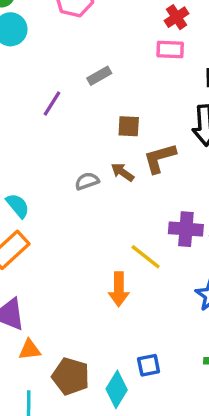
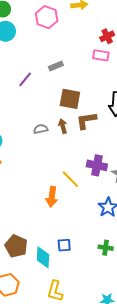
brown square: (129, 126) -> (70, 99), size x1.5
brown arrow: (122, 172) -> (63, 126), turned 32
cyan diamond: (117, 389) -> (43, 257), turned -35

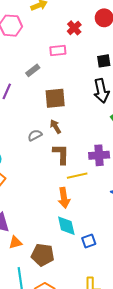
pink rectangle: (101, 55) -> (58, 51), moved
brown L-shape: (86, 120) -> (61, 154), moved, turned 115
yellow line: (70, 179) -> (77, 176), turned -42
cyan diamond: (43, 257) -> (66, 226), moved

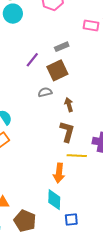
pink rectangle: (58, 51) -> (91, 26), moved
brown square: (55, 98) -> (57, 70), moved, turned -35
gray semicircle: (35, 135) -> (45, 92), moved

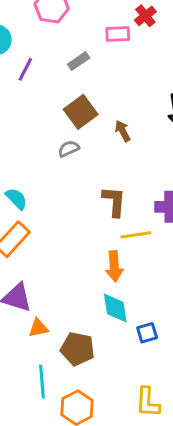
gray rectangle: (62, 47) -> (79, 61), moved
purple line: (32, 60) -> (25, 69), moved
brown arrow: (69, 105) -> (123, 131), moved

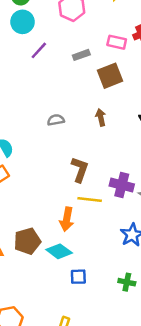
brown square: (81, 112) -> (110, 76), moved
cyan diamond: (115, 308) -> (59, 251), turned -60
brown pentagon: (77, 349) -> (27, 241), moved, turned 30

